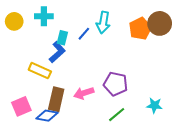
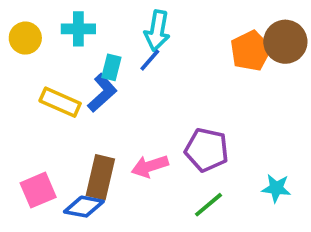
cyan arrow: (103, 22) -> (157, 31), moved
yellow rectangle: (40, 71) -> (60, 102), moved

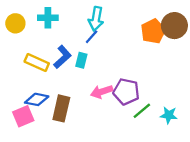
cyan rectangle: (111, 67) -> (81, 60), moved
pink arrow: (150, 166) -> (102, 92), moved
green line: (208, 205) -> (142, 111), moved
blue diamond: (84, 207) -> (37, 99), moved

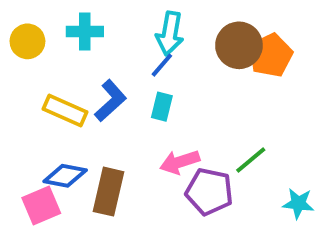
brown circle: (174, 26) -> (239, 45), moved
cyan rectangle: (81, 60) -> (162, 107), moved
purple pentagon: (126, 92) -> (209, 192), moved
green line: (142, 111) -> (251, 160), moved

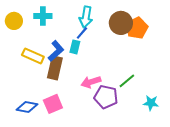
cyan rectangle: (162, 107) -> (75, 47), moved
blue diamond: (65, 176) -> (27, 107), moved
brown rectangle: (109, 192) -> (55, 68), moved
pink square: (41, 205) -> (53, 104), moved

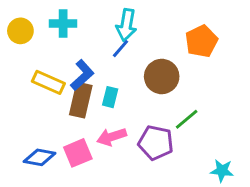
brown circle: (121, 23) -> (162, 76), moved
cyan rectangle: (75, 47) -> (110, 97), moved
pink arrow: (91, 82) -> (112, 137), moved
cyan star: (151, 103) -> (222, 171), moved

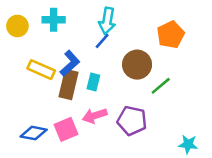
green line: (187, 119) -> (161, 86), moved

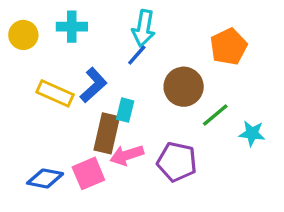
brown rectangle: (69, 85) -> (107, 133), moved
cyan star: (188, 144) -> (252, 133), moved

